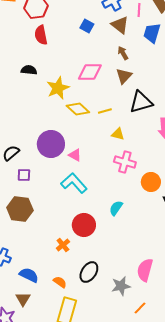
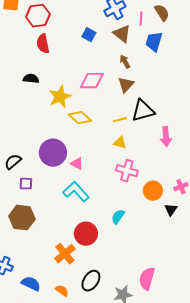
yellow line: (105, 111) -> (120, 120), moved
orange cross: (63, 245) -> (65, 254), size x1.5

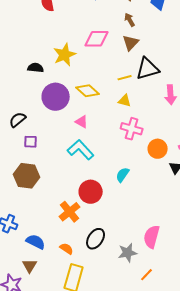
black semicircle: (31, 79) -> (36, 68), moved
yellow diamond: (80, 118) -> (88, 91), moved
purple circle: (53, 153) -> (56, 97), moved

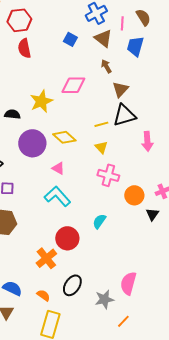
brown triangle: (131, 43) -> (120, 89), moved
yellow triangle: (125, 101) -> (101, 147), turned 32

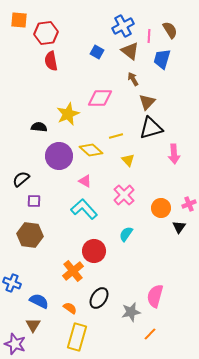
yellow line: (101, 124) -> (116, 136), moved
pink cross: (108, 175) -> (124, 195), moved, turned 30

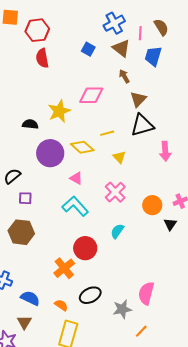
black ellipse: (99, 298) -> (90, 295), turned 30

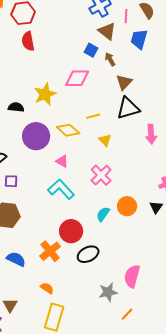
blue square: (88, 49) -> (91, 50), moved
orange circle: (152, 205) -> (127, 206), moved
black ellipse: (90, 295) -> (88, 254), moved
blue semicircle: (30, 298) -> (16, 259), moved

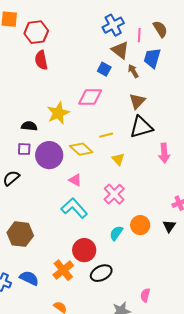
brown arrow: (110, 59) -> (133, 71), moved
purple square: (11, 181) -> (24, 149), moved
pink semicircle: (132, 276) -> (145, 295), size x0.6

